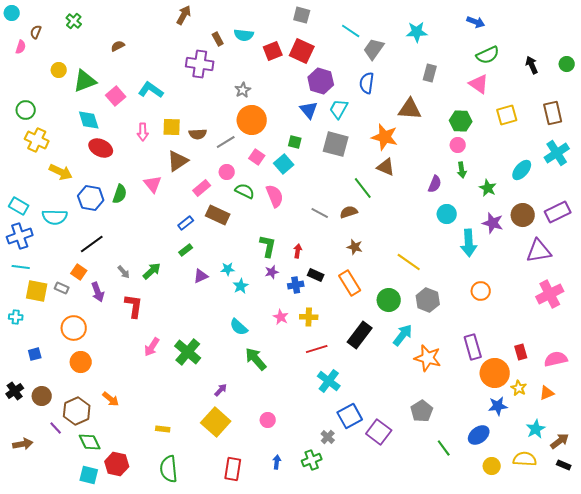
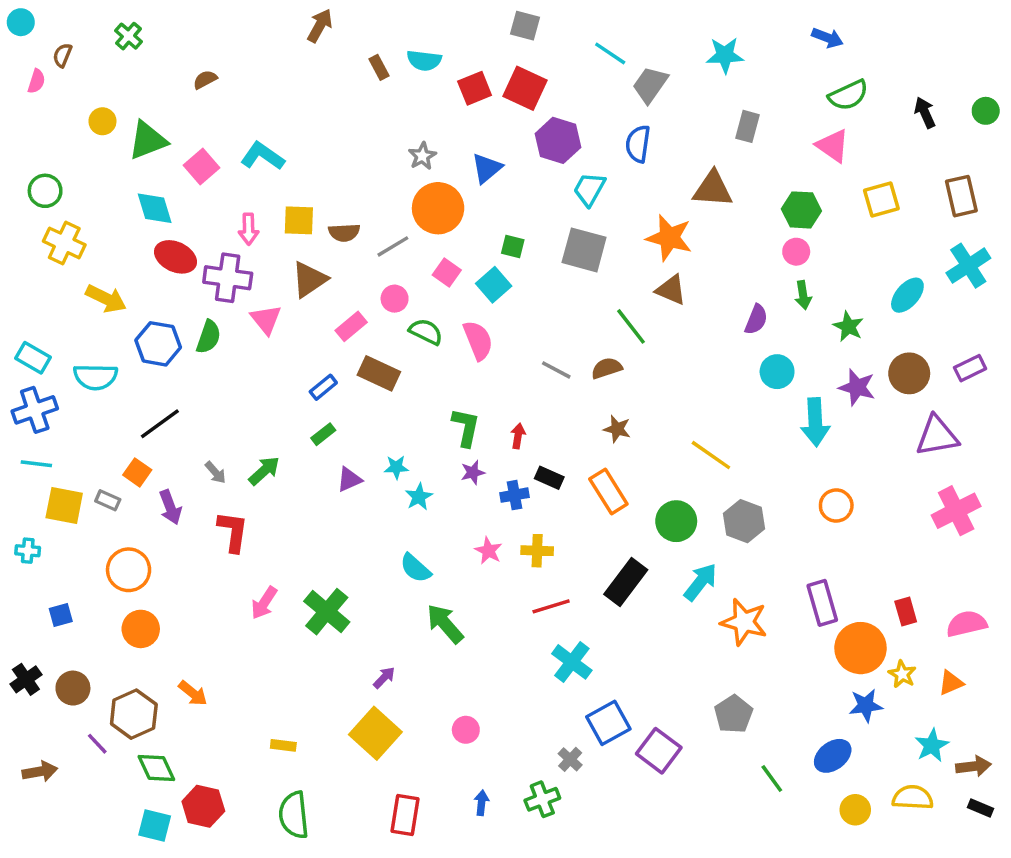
purple cross: (200, 64) -> (228, 278), moved
blue triangle: (309, 110) -> (487, 168), moved, turned 30
purple rectangle: (558, 212) -> (970, 368), size x0.7
brown arrow: (560, 441) -> (974, 766), turned 30

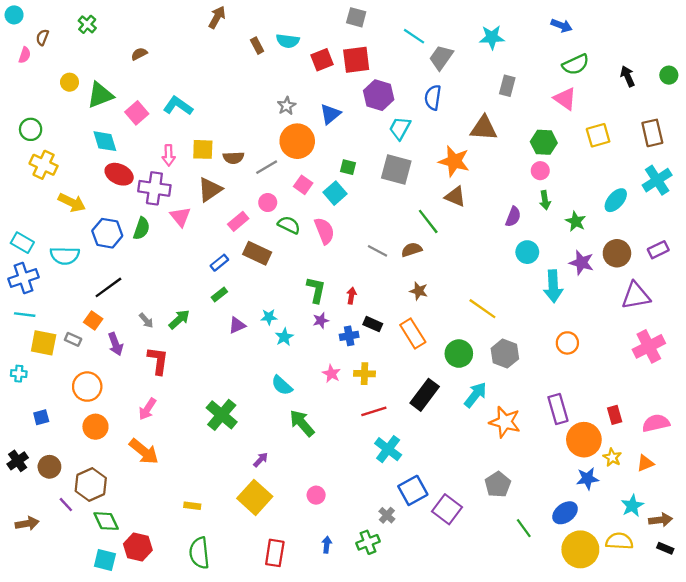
red square: (525, 88) -> (356, 60), turned -32
pink arrow: (264, 603) -> (147, 409), moved
orange arrow: (193, 693) -> (144, 451), moved, size x1.5
yellow circle: (855, 810) -> (580, 549), size x1.8

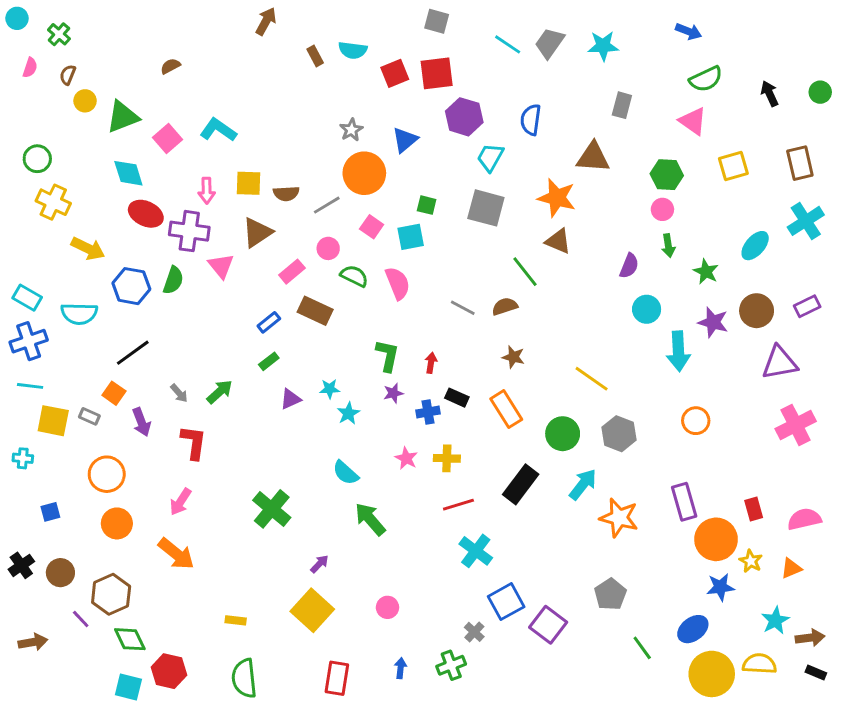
green cross: (87, 24) -> (59, 34), moved
brown semicircle: (42, 37) -> (68, 75), moved
gray trapezoid: (441, 57) -> (550, 43), moved
cyan square: (335, 193) -> (411, 237), turned 30

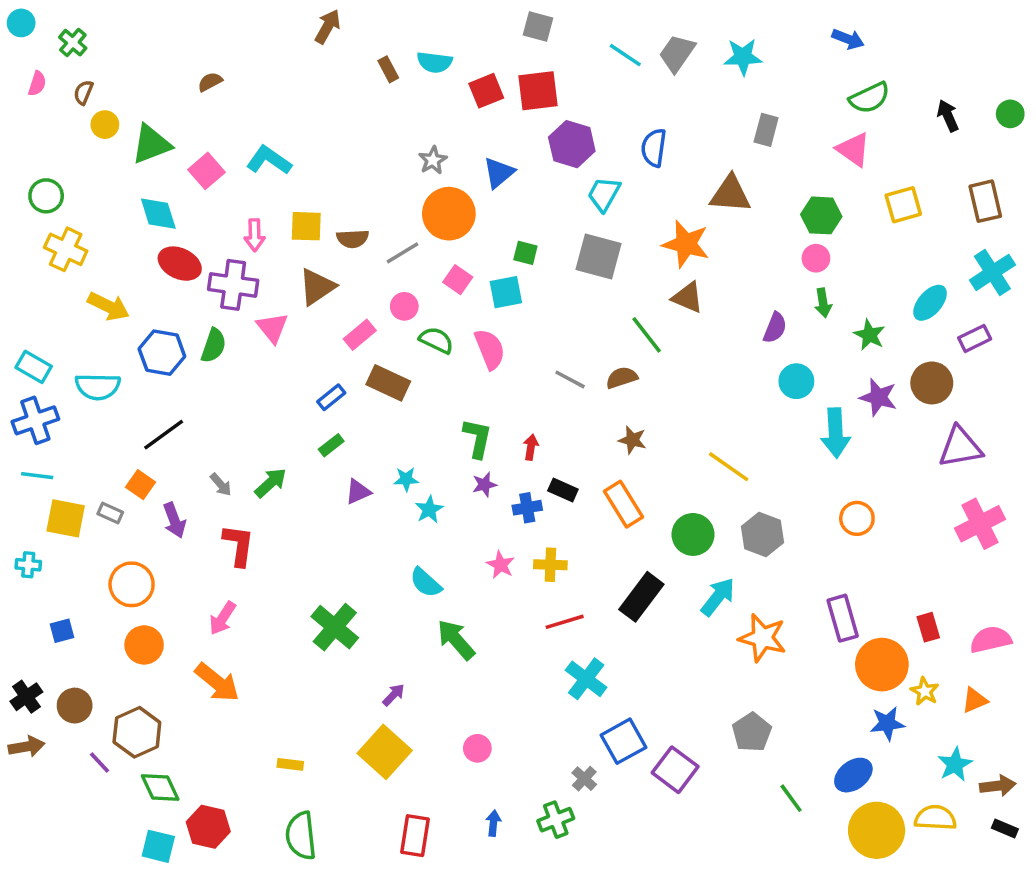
purple rectangle: (807, 306) -> (975, 338), moved
brown arrow: (33, 642) -> (26, 747), moved

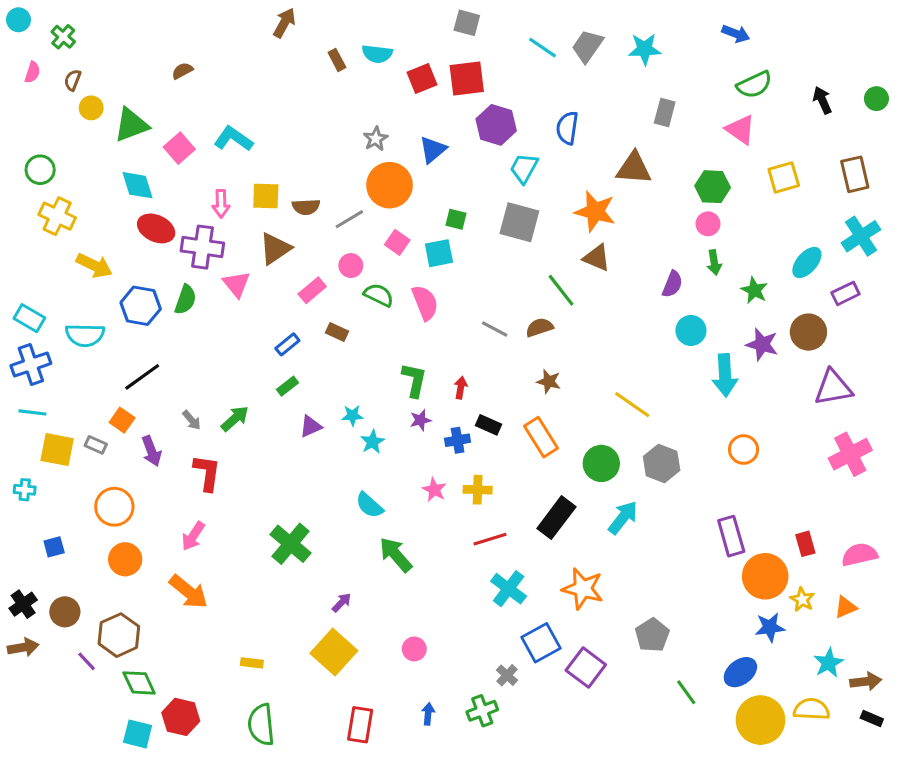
brown rectangle: (388, 383) -> (337, 332), size x0.6
orange star: (763, 638) -> (583, 589), moved

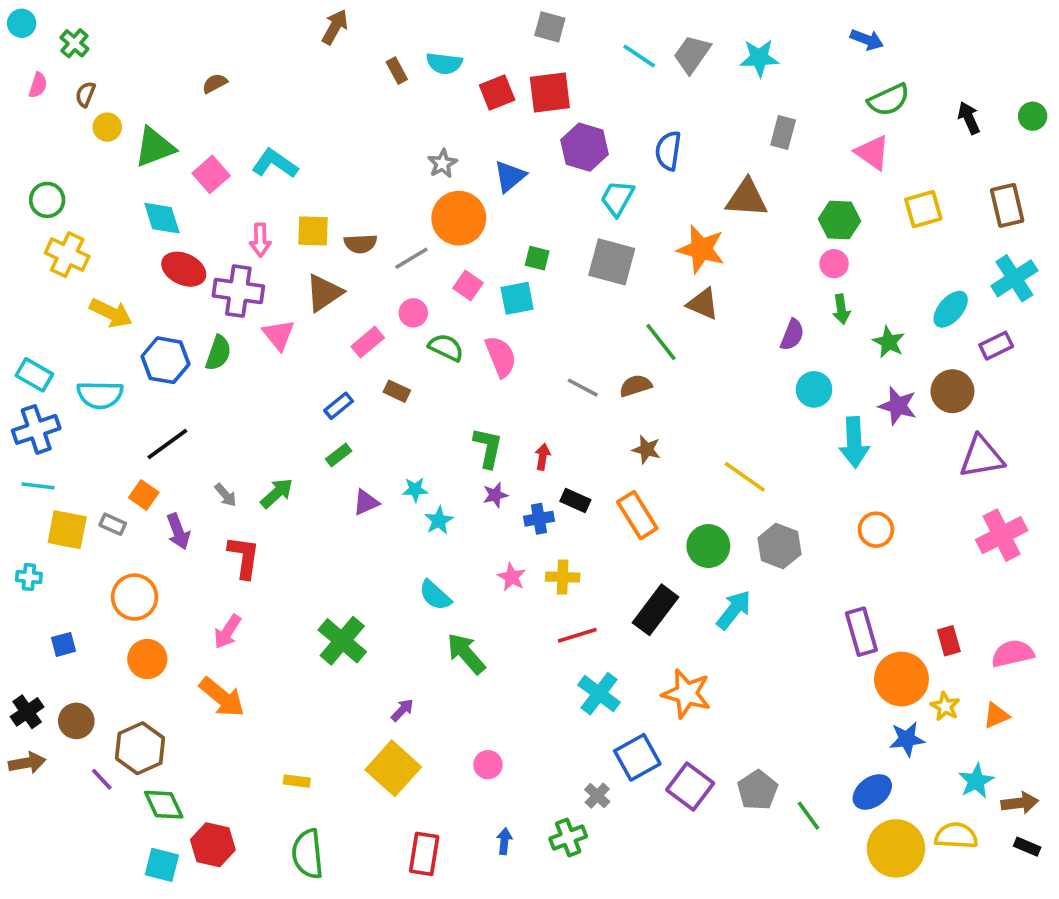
gray pentagon: (652, 635) -> (758, 790), moved

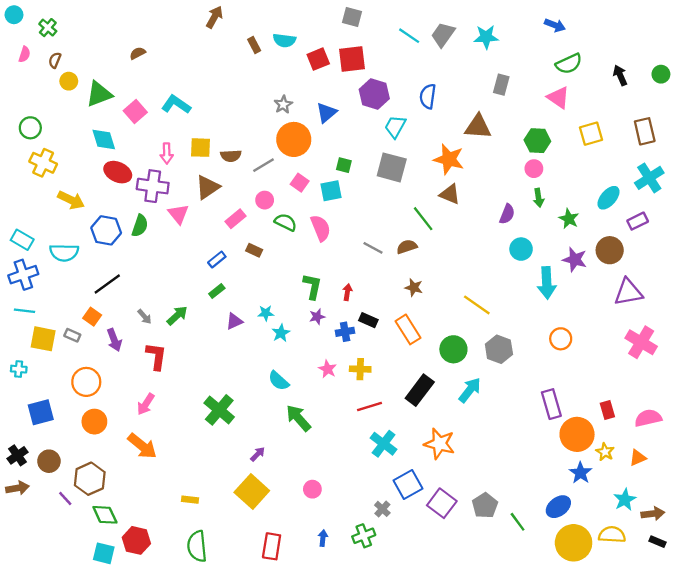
pink cross: (1002, 535) -> (641, 342), turned -32
blue square: (64, 644) -> (41, 412), size x1.6
blue star: (907, 739) -> (581, 473), turned -30

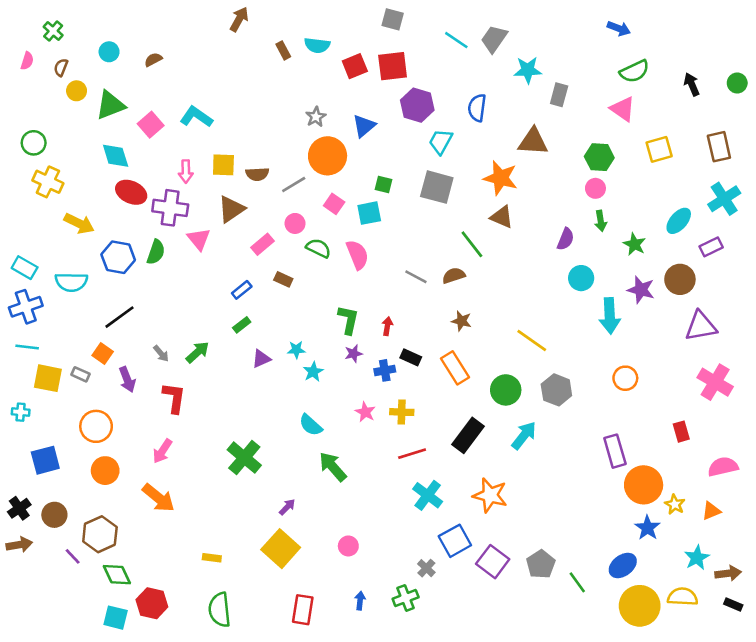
cyan circle: (14, 15) -> (109, 52), moved
cyan star: (486, 37) -> (528, 70), moved
red rectangle: (607, 410) -> (681, 432), moved

